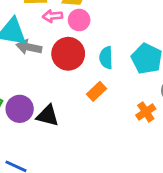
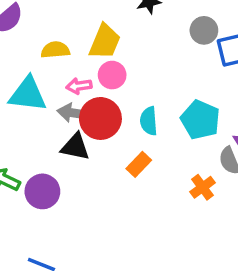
pink arrow: (52, 16) -> (79, 86), moved
gray arrow: (29, 47) -> (73, 113), moved
black triangle: (48, 116) -> (75, 147), moved

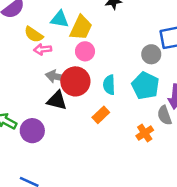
gray circle: (204, 30) -> (151, 54), moved
yellow semicircle: (55, 50) -> (34, 34), moved, turned -144
pink arrow: (79, 86) -> (43, 49), moved
cyan triangle: (28, 94) -> (60, 19), moved, size x0.7

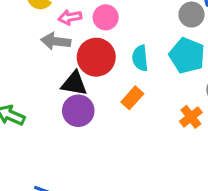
pink arrow: (43, 49) -> (70, 17), moved
gray arrow: (57, 77) -> (56, 41), moved
purple circle: (32, 131) -> (78, 111), moved

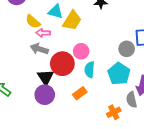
pink arrow: (70, 17) -> (43, 33), moved
pink circle: (106, 17) -> (81, 51), moved
black triangle: (74, 83) -> (46, 77), turned 36

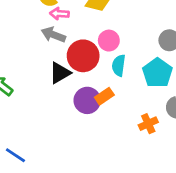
black triangle: (46, 77) -> (60, 73), turned 30
purple circle: (45, 95) -> (87, 100), moved

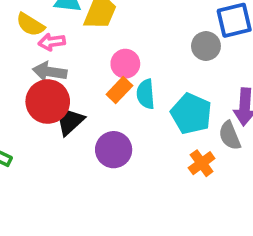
red circle: (83, 56) -> (48, 102), moved
cyan pentagon: (157, 73) -> (191, 114), moved
orange rectangle: (104, 96) -> (119, 90), moved

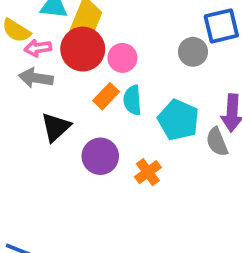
pink circle: (125, 64) -> (122, 58), moved
red circle: (48, 102) -> (83, 49), moved
orange cross: (202, 163) -> (148, 172), moved

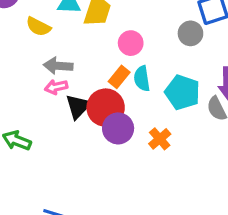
pink arrow: (38, 48) -> (56, 87), moved
red circle: (83, 49) -> (106, 108), moved

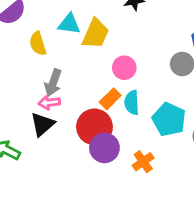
yellow semicircle: (38, 27) -> (38, 44), turned 40
gray arrow: (58, 66) -> (53, 83), turned -80
black triangle: (78, 106) -> (42, 124), moved

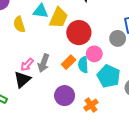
pink circle: (124, 68) -> (94, 54), moved
gray arrow: (53, 83) -> (44, 63), moved
pink arrow: (49, 103) -> (27, 65), turned -40
red circle: (94, 127) -> (79, 33), moved

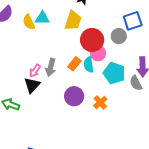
yellow trapezoid: (59, 18) -> (73, 21), moved
yellow semicircle: (19, 24) -> (29, 22), moved
red circle: (79, 33) -> (92, 40), moved

